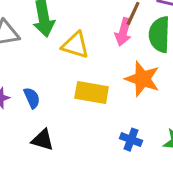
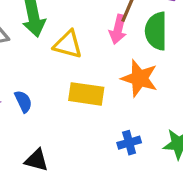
black triangle: (43, 140) -> (37, 160), moved
blue cross: (131, 140) -> (129, 143), turned -35

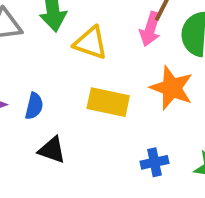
blue semicircle: (23, 101) -> (34, 106), turned 35
black triangle: (37, 160) -> (52, 150), moved

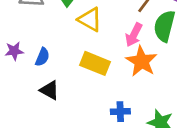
pink arrow: (150, 29) -> (134, 35), moved

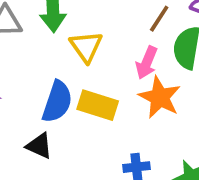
yellow triangle: (90, 19) -> (86, 47), turned 30
blue semicircle: (42, 57) -> (57, 102), moved, size x1.6

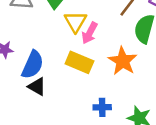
pink arrow: (147, 63) -> (90, 33), moved
blue semicircle: (57, 102) -> (33, 65), moved

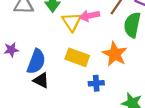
pink arrow: (90, 33) -> (90, 16), moved, turned 54
blue cross: (102, 107) -> (96, 83), moved

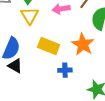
yellow triangle: (72, 22) -> (30, 16), moved

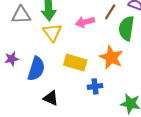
black triangle: (15, 66) -> (51, 98), moved

